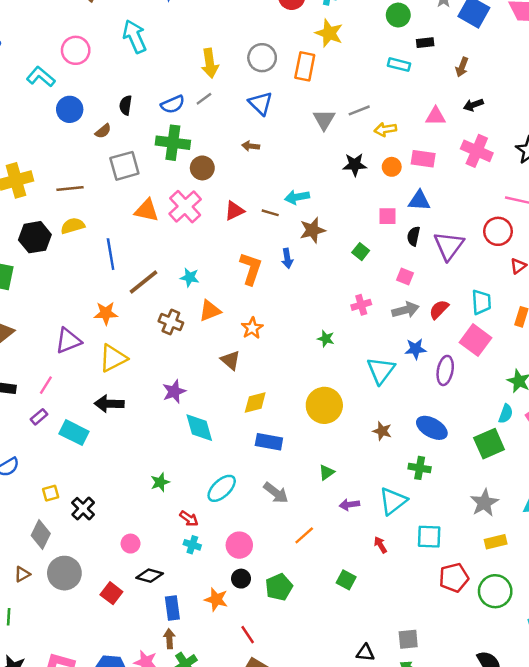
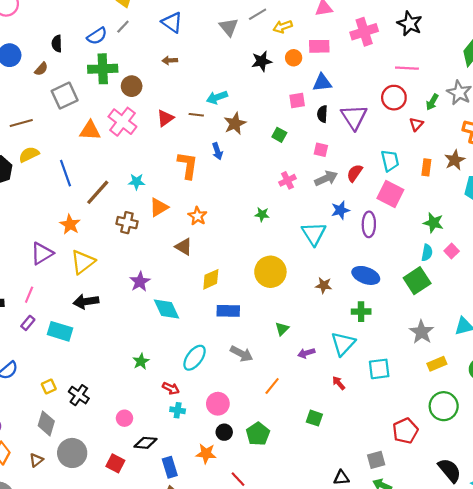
pink cross: (477, 151) -> (364, 32), turned -32
orange star: (106, 313) -> (70, 224), turned -30
red pentagon: (454, 578) -> (405, 431), moved

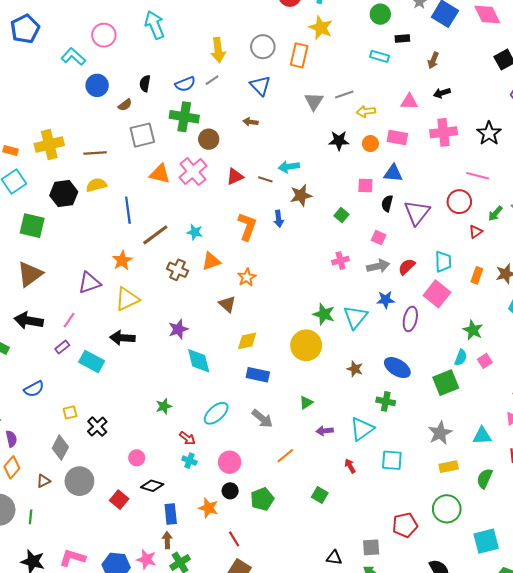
green star: (262, 214) -> (324, 314), moved, size x1.5

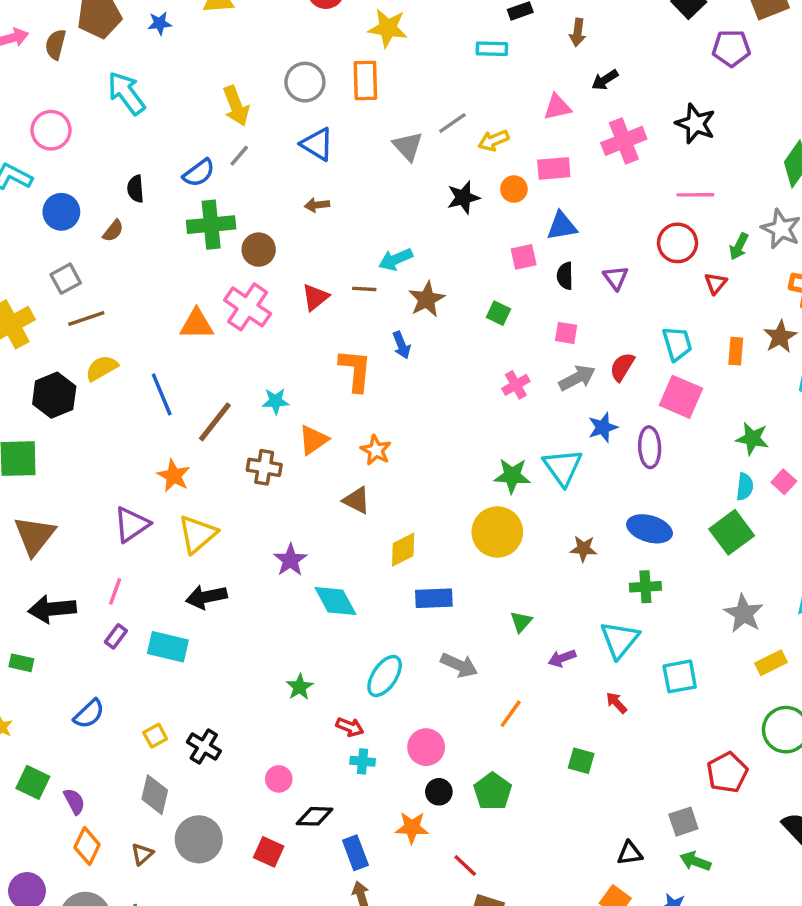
gray square: (142, 135) -> (66, 279), moved, size x0.7
purple triangle: (417, 213) -> (616, 278), size x0.6

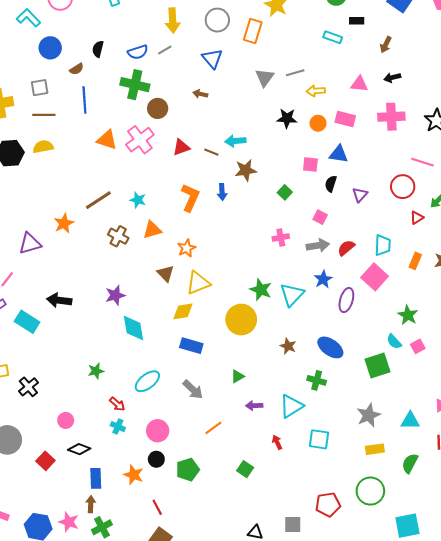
blue line: (162, 394) -> (84, 100), moved
blue star: (603, 427) -> (323, 279), turned -30
cyan semicircle: (745, 487) -> (394, 342), turned 112
yellow triangle: (197, 534) -> (198, 283), moved

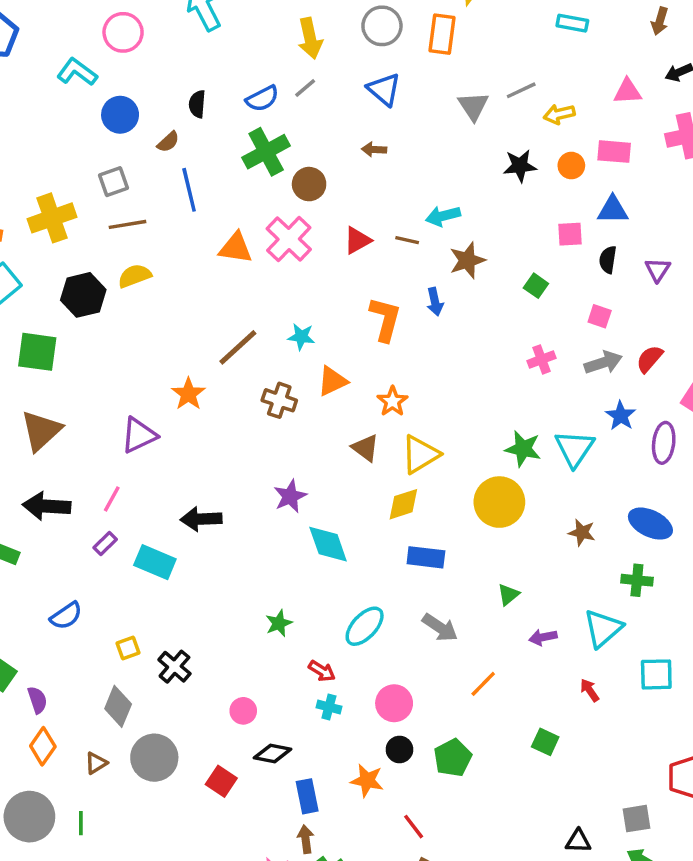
green cross: (135, 85) -> (266, 152), turned -32

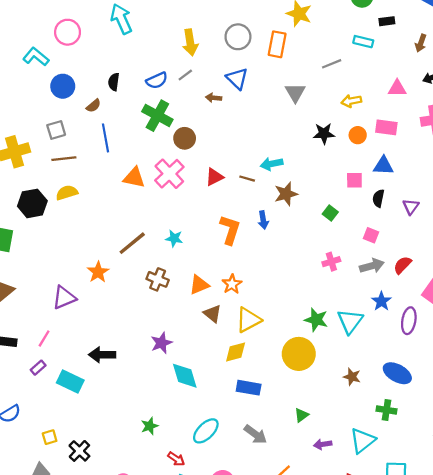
gray line: (521, 90) -> (332, 64), moved
brown arrow: (374, 149) -> (214, 98), moved
green cross: (266, 152) -> (157, 116), turned -36
orange triangle: (332, 381) -> (199, 285), moved

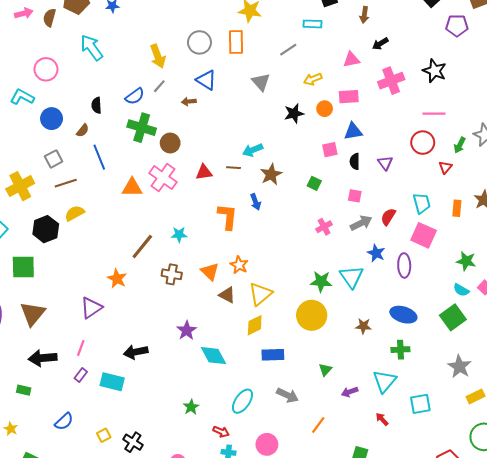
red triangle: (214, 177) -> (204, 172), turned 30
orange triangle: (199, 285) -> (210, 272), turned -42

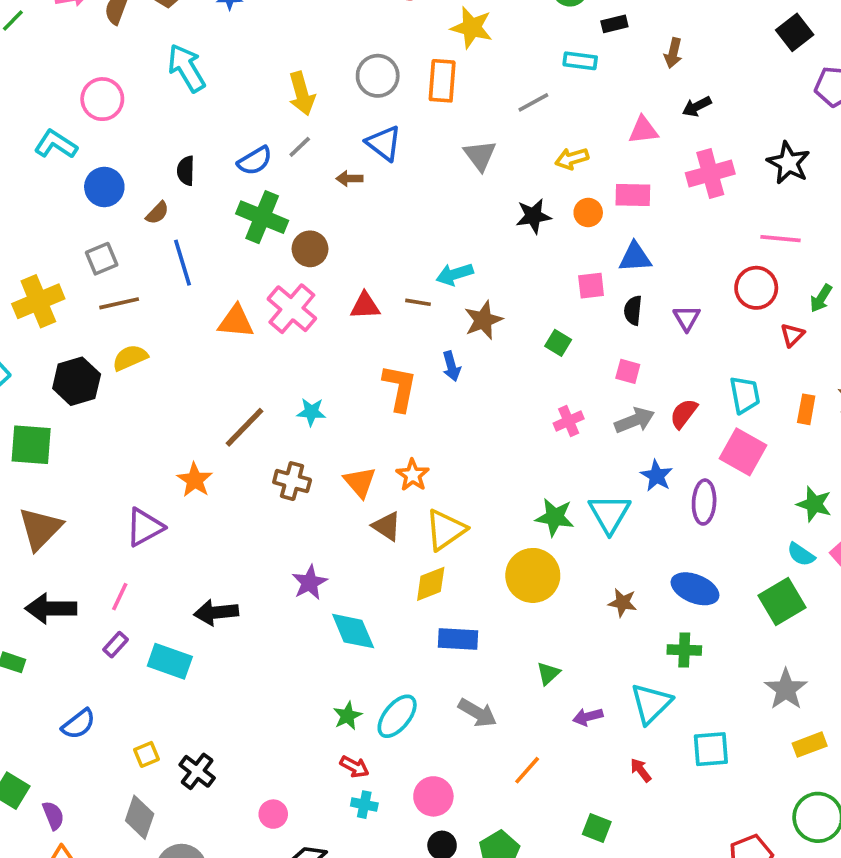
green star: (191, 407) -> (348, 716), moved

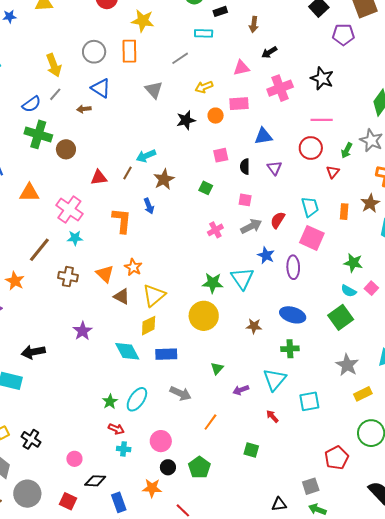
blue triangle: (635, 257) -> (263, 136), moved
brown line: (418, 302) -> (127, 173), turned -64
pink cross: (292, 309) -> (69, 210), moved
cyan diamond: (353, 631) -> (127, 351), moved

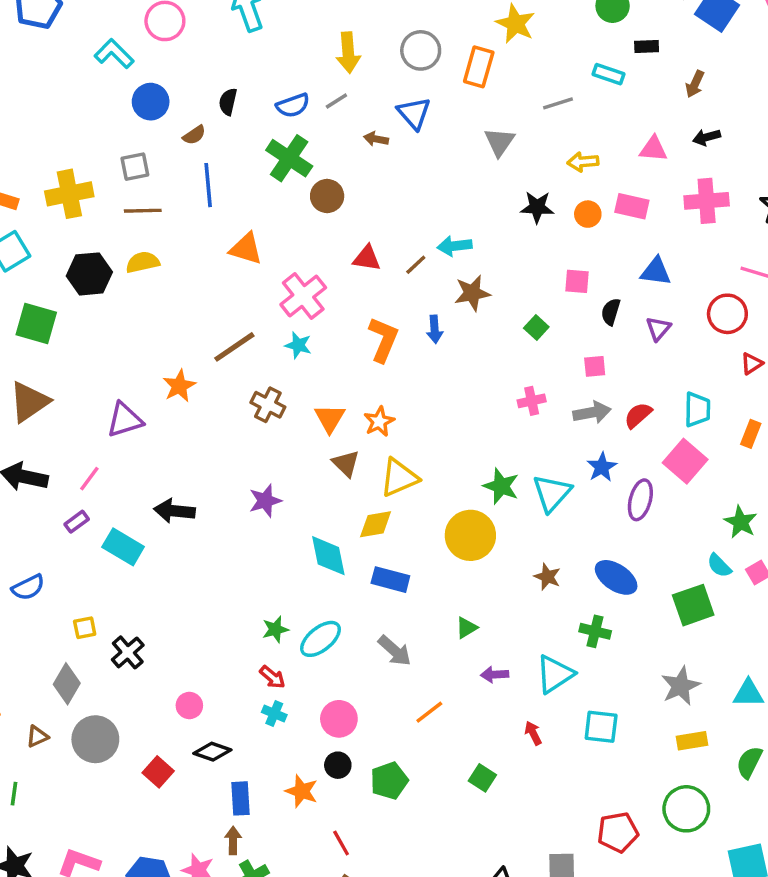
pink square: (245, 200) -> (595, 366), turned -32

